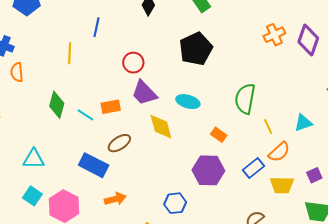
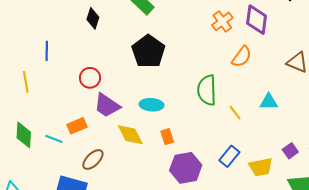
cyan triangle: (303, 123) -> (269, 102), turned 30
orange rectangle: (219, 135) -> (167, 137), moved, turned 49
orange semicircle: (279, 152) -> (242, 57), moved

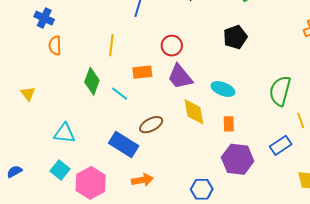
black pentagon: (148, 51) -> (235, 37), size x0.7
yellow line: (26, 82) -> (111, 45), moved
orange rectangle: (77, 126) -> (142, 72), moved
blue rectangle: (229, 156) -> (281, 145), moved

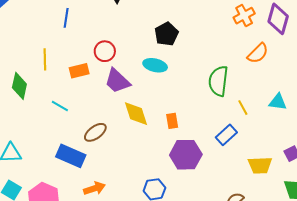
orange rectangle: (142, 72) -> (79, 71), moved
green diamond: (92, 81) -> (19, 86), moved
cyan ellipse: (223, 89) -> (155, 65), moved

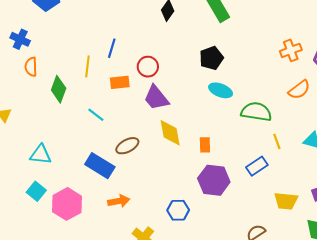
blue line: (66, 18) -> (112, 48), moved
cyan ellipse: (155, 65) -> (221, 90), moved
green semicircle: (218, 81) -> (256, 112), turned 84

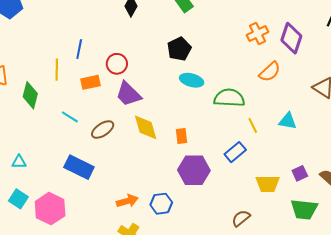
brown ellipse: (127, 146) -> (103, 130), moved
cyan triangle: (41, 155) -> (19, 162), size x0.7
orange arrow: (119, 201) -> (127, 201), moved

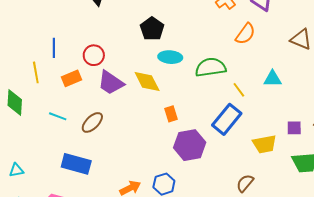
yellow diamond: (146, 127) -> (147, 81), moved
blue rectangle: (235, 152) -> (227, 119), size x1.4
purple square: (300, 173) -> (294, 128), turned 35

